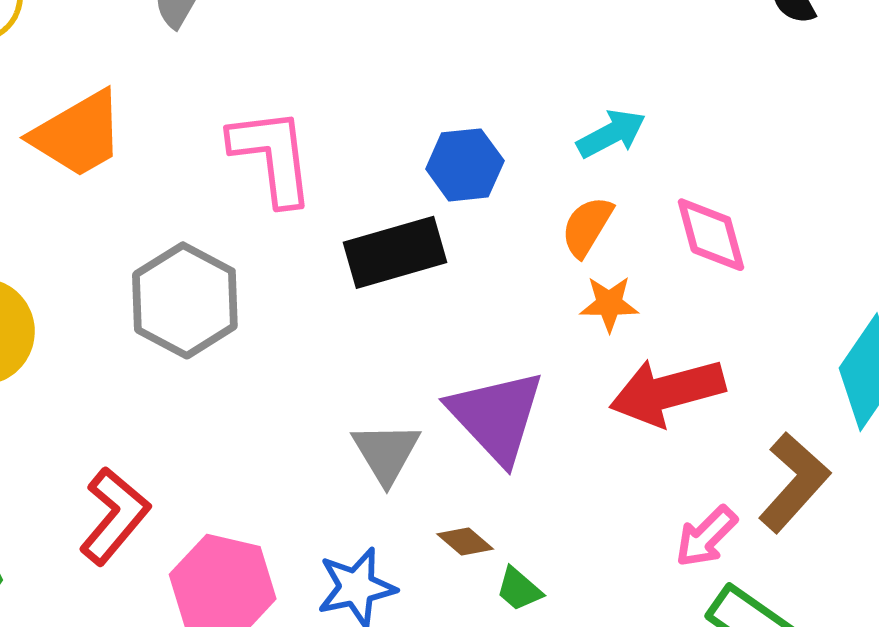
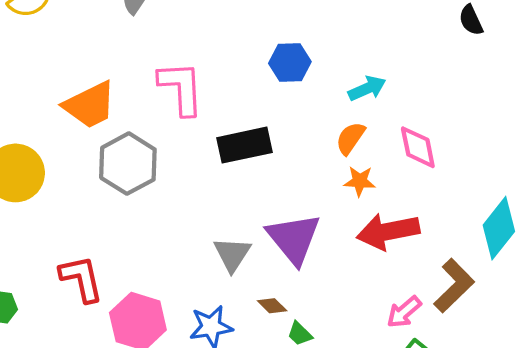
orange trapezoid: (78, 134) -> (90, 105), moved
blue hexagon: (465, 165) -> (290, 62), moved
red L-shape: (114, 516) -> (81, 279), turned -56

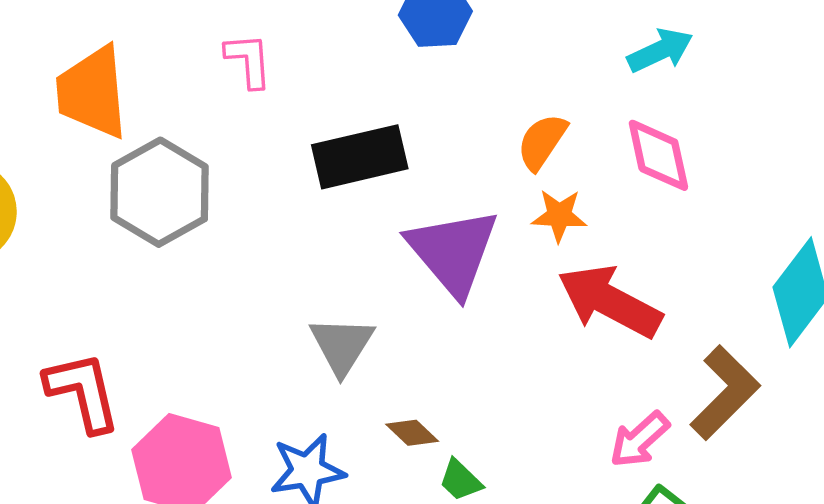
pink L-shape: (181, 88) -> (249, 60), size x0.6
cyan arrow: (367, 88) -> (660, 51), moved
orange trapezoid: (90, 105) -> (92, 92), turned 112
red arrow: (388, 231) -> (610, 301), turned 40
purple triangle: (294, 239) -> (453, 252), moved

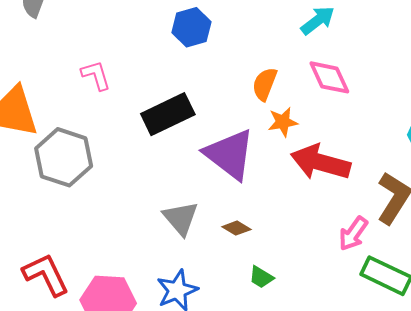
brown diamond: (412, 433) -> (236, 228), moved

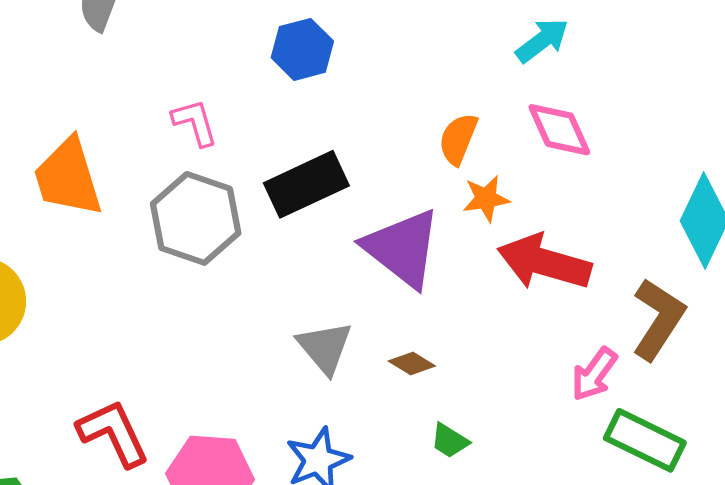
blue hexagon: (191, 27) -> (302, 49), moved
gray hexagon: (64, 157) -> (196, 218), moved

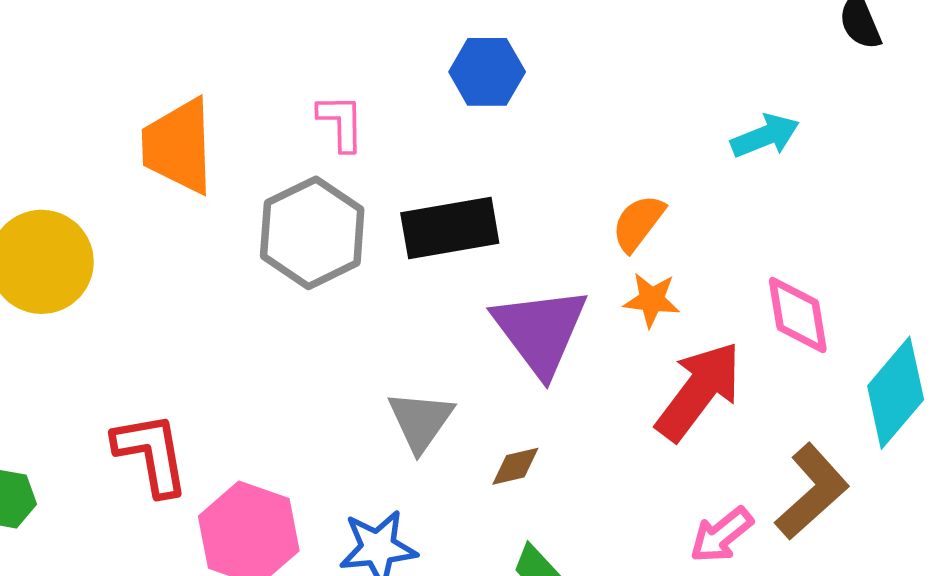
pink diamond: (559, 130) -> (798, 315), moved
red arrow: (544, 262) -> (699, 391), turned 96
brown diamond: (412, 363) -> (515, 466), turned -60

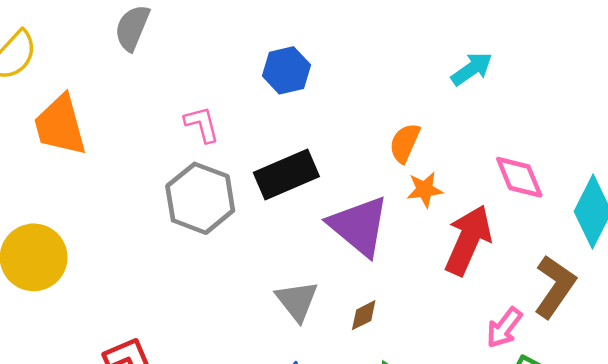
orange trapezoid: (178, 146) -> (60, 125), moved

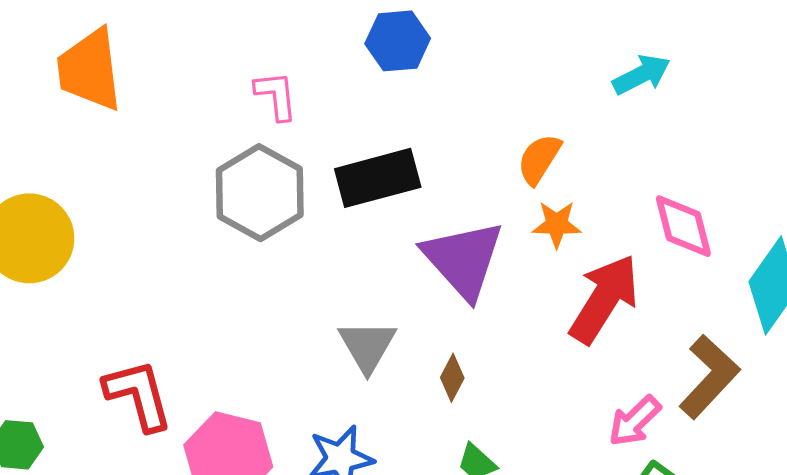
brown diamond: (364, 315) -> (452, 378), turned -44

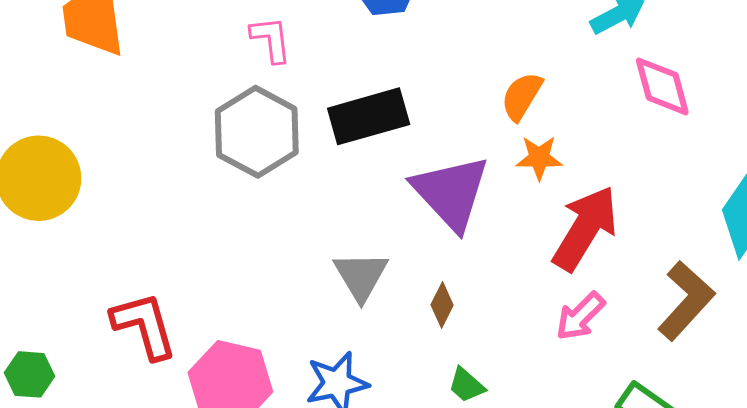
pink diamond: (683, 226) -> (662, 86), moved
pink arrow: (635, 421) -> (580, 316), moved

